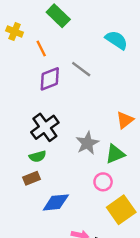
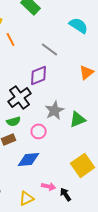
orange line: (41, 48) -> (11, 39), moved
purple diamond: (50, 79) -> (39, 75), moved
orange triangle: (125, 120) -> (87, 72), moved
pink circle: (103, 182) -> (39, 131), moved

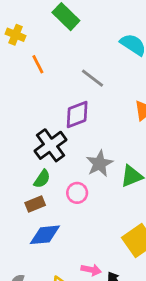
green semicircle: (14, 121) -> (42, 179), turned -40
blue diamond: (29, 159) -> (45, 235), moved

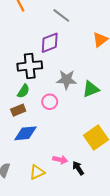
black cross: (51, 145) -> (30, 66), turned 30
gray star: (99, 163) -> (67, 80), turned 30

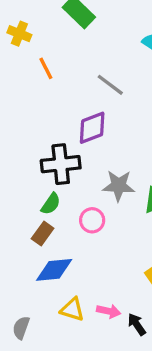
brown rectangle: (18, 110) -> (43, 234), turned -32
yellow triangle: (37, 172) -> (72, 309), moved, turned 42

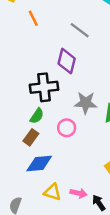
purple diamond: (92, 128) -> (67, 61), turned -55

